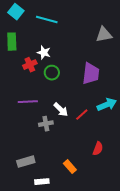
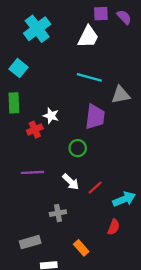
cyan line: (47, 20) -> (89, 77), moved
green circle: (52, 73) -> (78, 148), moved
purple trapezoid: (91, 74) -> (95, 117), moved
cyan arrow: (107, 105) -> (124, 199), moved
gray cross: (46, 124) -> (58, 213), moved

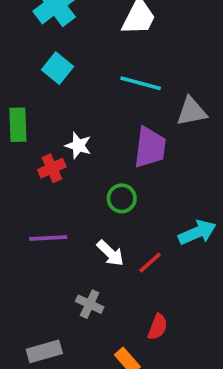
cyan square: (19, 68) -> (57, 68), moved
cyan arrow: (124, 199) -> (197, 232), moved
gray cross: (58, 213) -> (90, 304), turned 35
red semicircle: (114, 227) -> (158, 327), moved

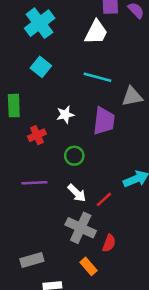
white star: (78, 146) -> (65, 115), moved, turned -30
green circle: (122, 198) -> (74, 156), moved
gray cross: (90, 304) -> (81, 228), moved, size x1.6

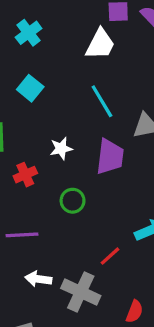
cyan cross: (40, 23) -> (29, 33), size x0.7
cyan line: (97, 77) -> (102, 101), turned 44
white arrow: (77, 193) -> (38, 279), moved, turned 144
red semicircle: (109, 243) -> (134, 312), moved

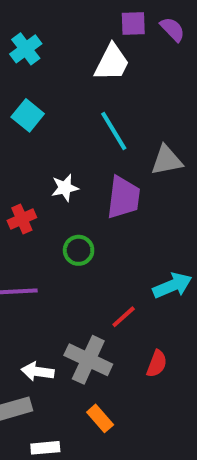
white arrow: (38, 279) -> (37, 372), moved
red semicircle: (134, 312) -> (157, 364), moved

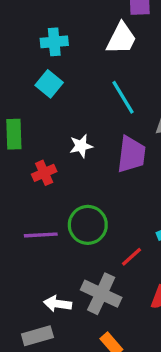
cyan cross: (26, 49) -> (54, 42), moved, turned 32
green circle: (79, 250) -> (88, 225), moved, size x1.5

